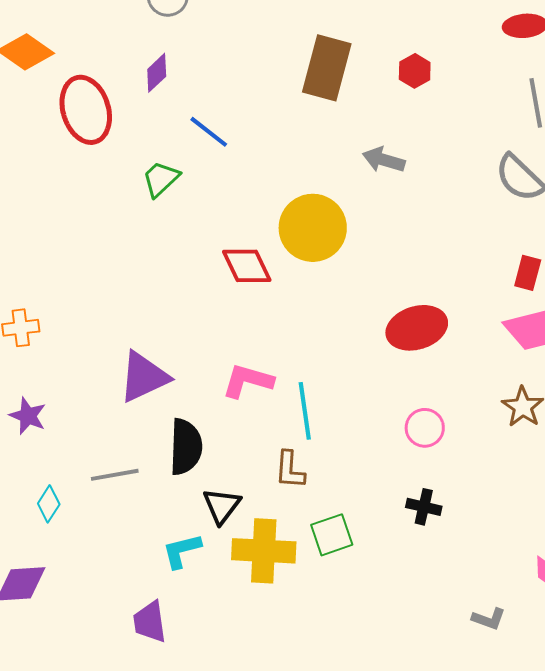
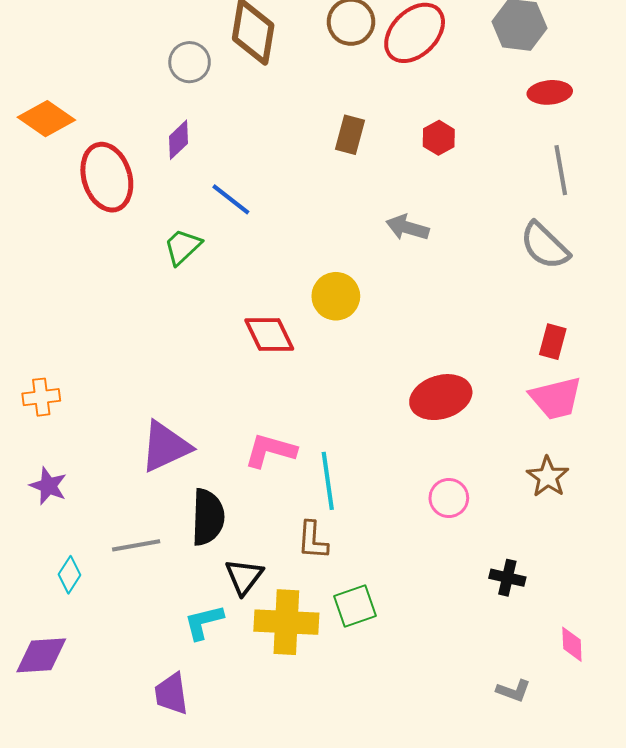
brown rectangle: (327, 68) -> (350, 135), size x0.6
yellow circle: (313, 228) -> (336, 296), size x0.7
black cross: (424, 507) -> (507, 578), moved

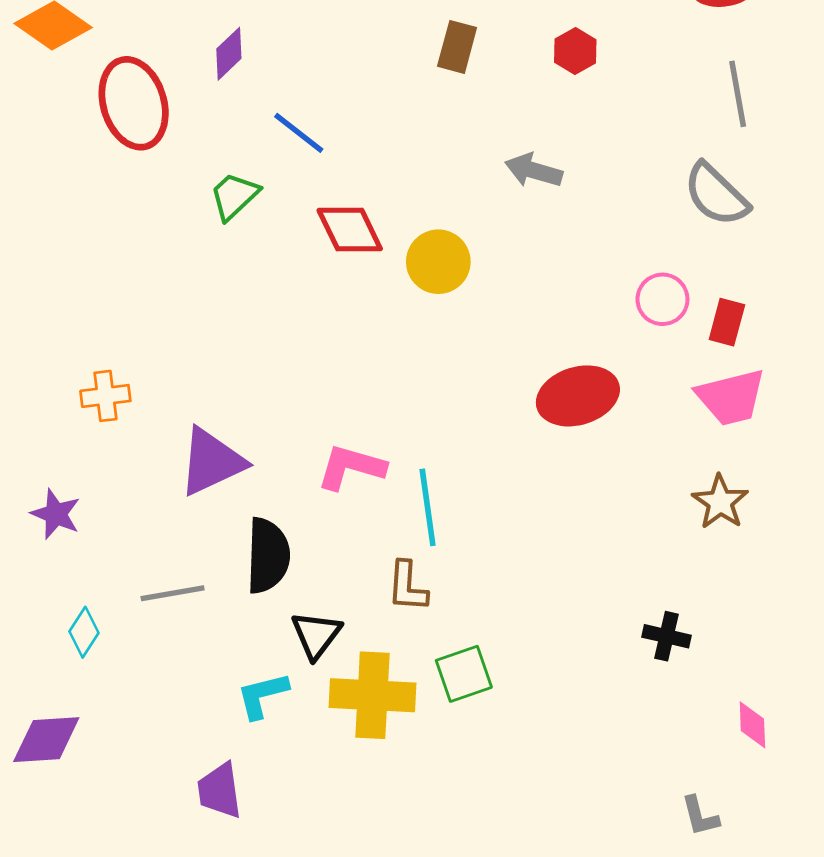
red diamond: (269, 335) -> (350, 229), moved
orange cross: (41, 397) -> (105, 396), moved
pink circle: (449, 498) -> (662, 299), moved
gray L-shape: (513, 691) -> (700, 816), moved, turned 56

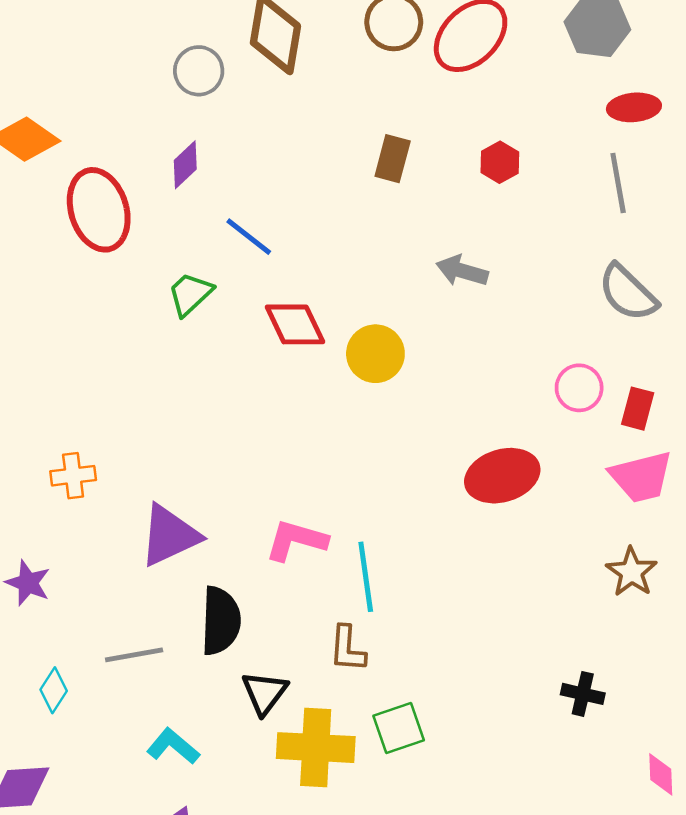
gray line: (738, 94) -> (618, 183), moved
cyan L-shape: (262, 695) -> (173, 746), moved, turned 54

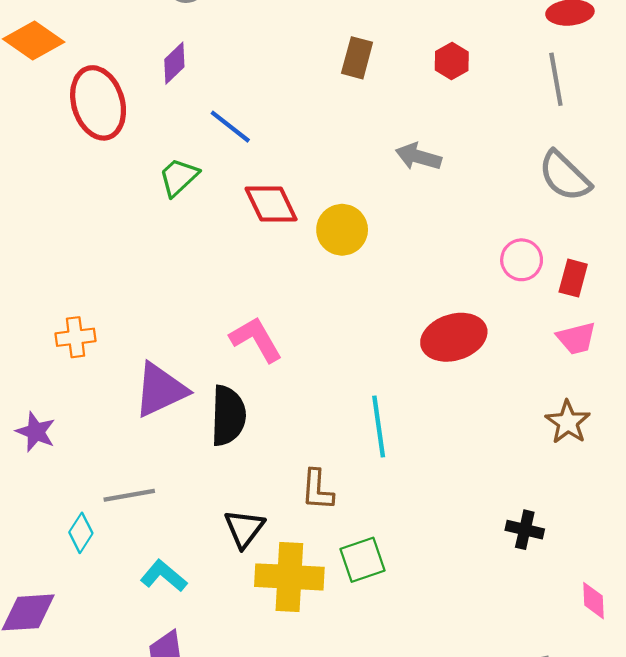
pink trapezoid: (641, 477) -> (576, 338), size x0.7
pink L-shape: (296, 540) -> (256, 339), moved, turned 44
cyan line: (366, 577) -> (379, 426), moved
black semicircle: (221, 621) -> (228, 416), moved
cyan diamond: (54, 690) -> (81, 533), moved

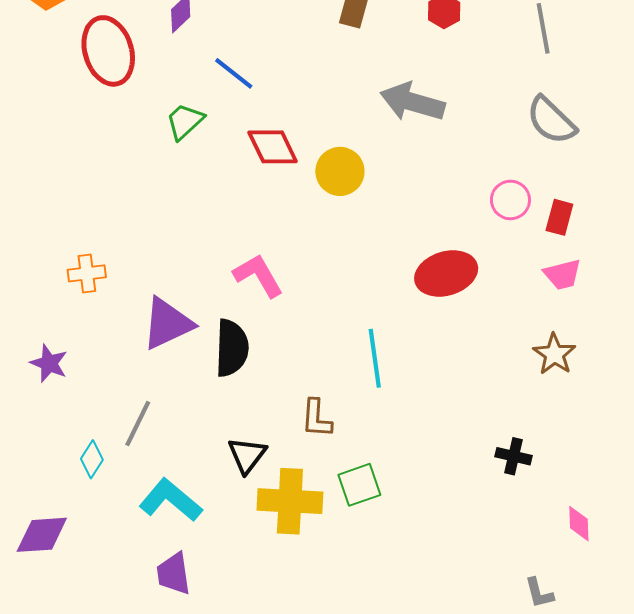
gray arrow: (418, 157) -> (412, 102), size x1.5
gray line: (129, 495) -> (138, 424), turned -54
cyan L-shape: (164, 576) -> (170, 500), size x1.4

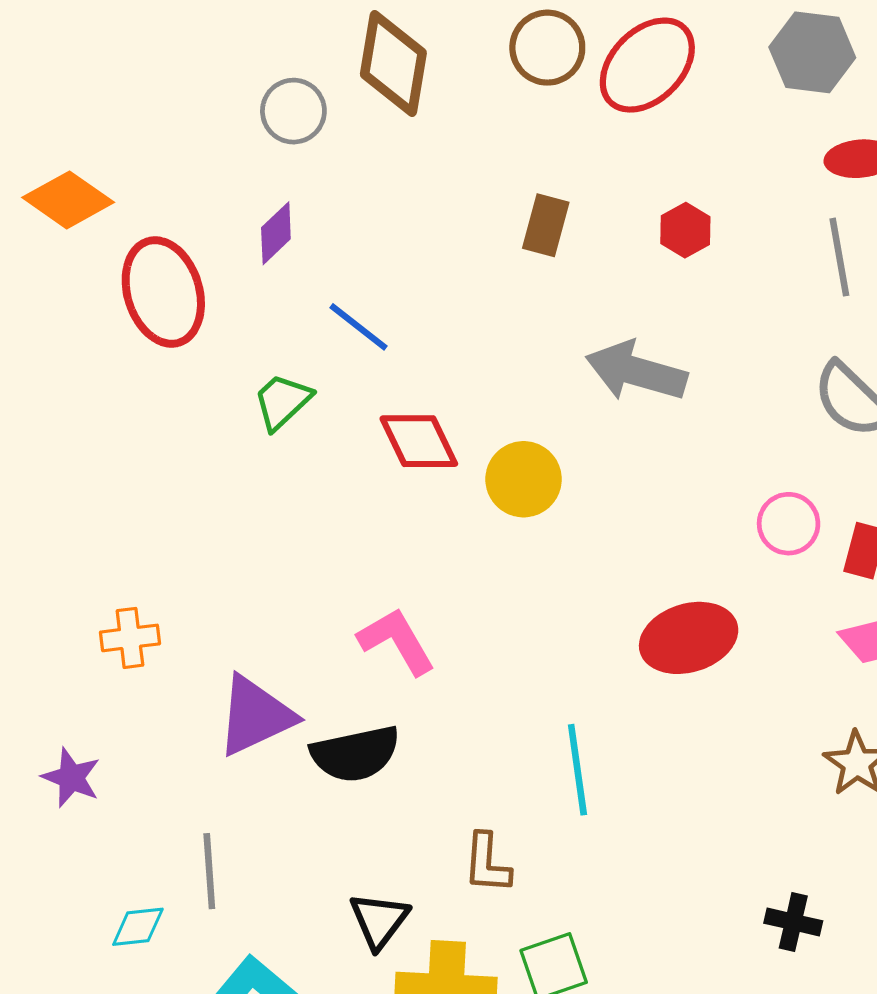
black semicircle: (232, 348) -> (355, 754), turned 76
gray line: (138, 424) -> (209, 871), turned -30
cyan diamond: (92, 459) -> (138, 927), turned 51

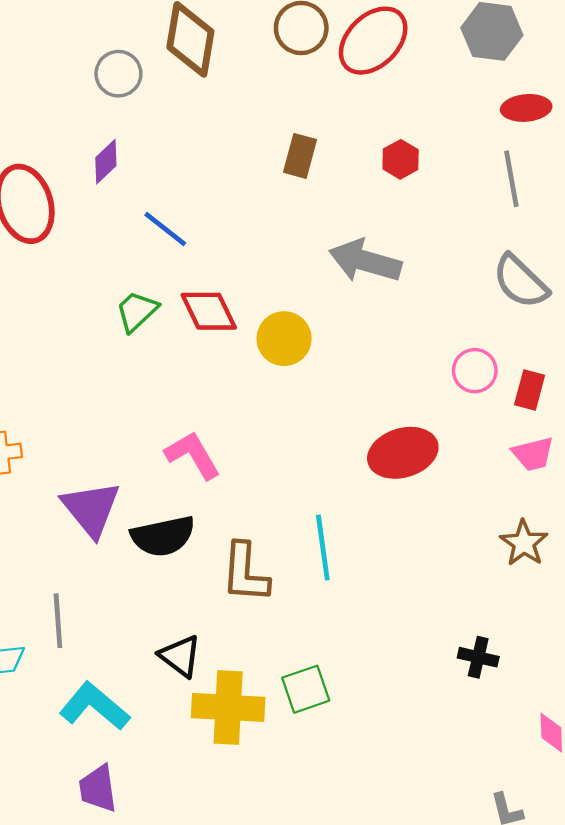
green trapezoid: (282, 401) -> (137, 311), moved
purple triangle: (255, 716) -> (91, 509), turned -44
brown L-shape: (487, 863) -> (245, 573), moved, size x1.4
black triangle: (379, 920) -> (180, 656), turned -30

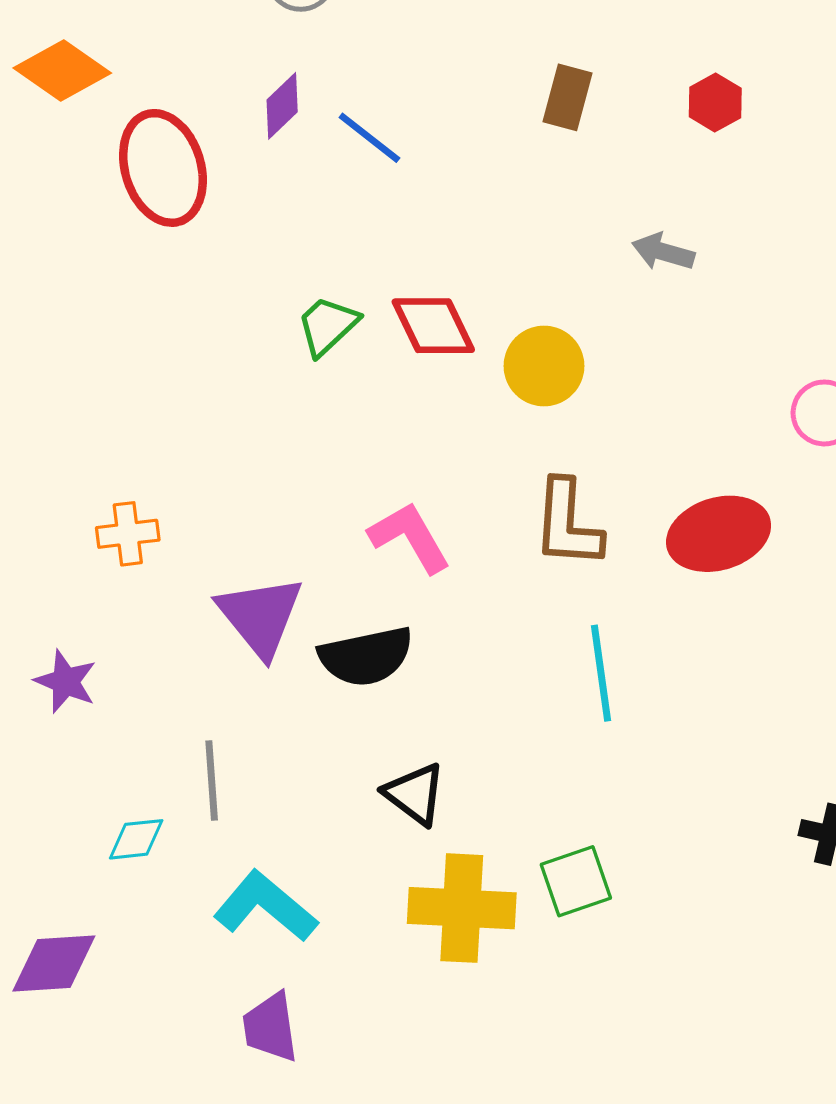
blue line: (165, 229) -> (369, 138), moved
gray arrow: (365, 261) -> (663, 252), size x0.6
brown L-shape: (245, 573) -> (567, 524), moved
black triangle: (180, 656) -> (415, 794), moved

